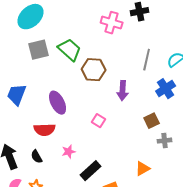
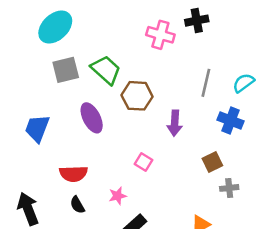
blue cross: (166, 89) -> (230, 120), turned -36
purple ellipse: (58, 103) -> (92, 118), moved
pink star: (69, 152) -> (118, 196), moved
black semicircle: (37, 157) -> (77, 205), moved

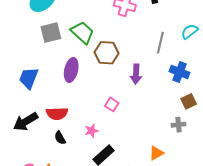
cyan semicircle: (243, 83) -> (190, 31), moved
purple ellipse: (92, 118) -> (71, 70), turned 40
brown square: (212, 162) -> (189, 101), moved
black arrow: (28, 209) -> (26, 122), moved, turned -100

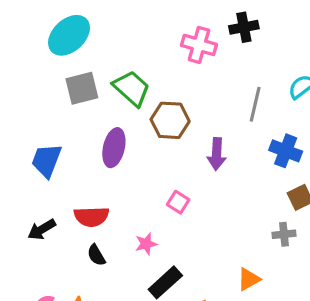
black arrow: (26, 122) -> (42, 229), size x0.7

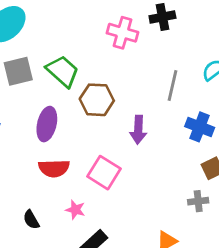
pink square: (178, 202) -> (104, 173), size x1.6
red semicircle: (91, 217) -> (54, 168), moved
pink star: (146, 244) -> (75, 210), turned 30

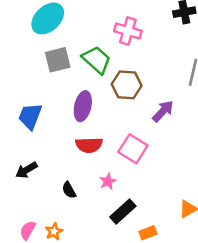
pink cross: (123, 33) -> (128, 31), moved
purple arrow: (138, 130) -> (163, 111), turned -140
pink star: (75, 210) -> (108, 181), turned 30

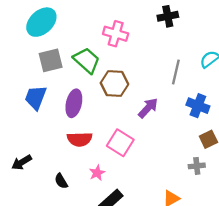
blue trapezoid: (30, 116) -> (36, 97), moved

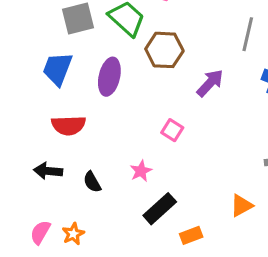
red semicircle: (80, 139) -> (69, 125), moved
pink square: (120, 143) -> (172, 130), size x0.6
black arrow: (22, 162) -> (48, 171), moved, turned 36

